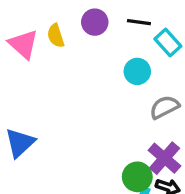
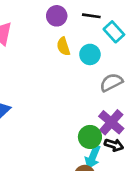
yellow semicircle: (56, 36) -> (63, 46), moved

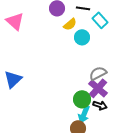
yellow semicircle: (63, 46) -> (70, 24), moved, turned -112
gray semicircle: (111, 82) -> (98, 73), moved

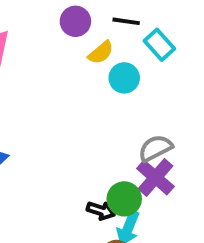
black arrow: (100, 105) -> (101, 211), moved

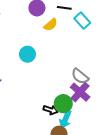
cyan circle: (124, 78) -> (27, 54), moved
gray semicircle: (155, 148) -> (80, 76), turned -114

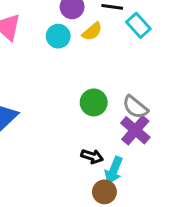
cyan circle: (27, 54) -> (58, 36), moved
green circle: (63, 104) -> (94, 102), moved

